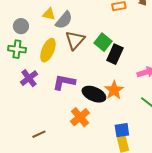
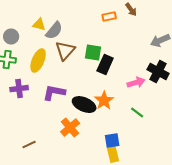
green square: (103, 42) -> (93, 53), turned -30
purple cross: (29, 78) -> (19, 89), turned 30

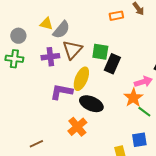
yellow ellipse: (38, 61) -> (81, 79), moved
purple cross: (19, 89) -> (50, 57), moved
orange star: (104, 101) -> (133, 98), moved
blue square: (112, 141) -> (139, 140), moved

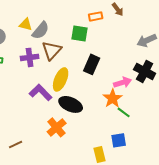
green square: (100, 52) -> (80, 33), moved
purple L-shape: (61, 92) -> (41, 92), turned 35

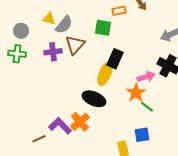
yellow ellipse: (61, 79) -> (105, 74), moved
purple L-shape: (41, 92) -> (60, 126), moved

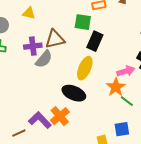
gray semicircle: (64, 25) -> (44, 59), moved
brown triangle: (75, 45) -> (55, 39), turned 35
black rectangle: (115, 59) -> (95, 41), moved

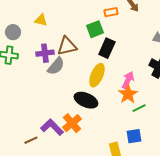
green square: (83, 22) -> (95, 29), turned -30
pink arrow: (126, 71) -> (128, 80), moved, turned -48
green line: (127, 101) -> (139, 108), turned -64

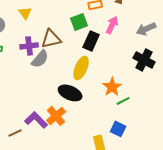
yellow triangle: (41, 20) -> (25, 13), turned 40
pink arrow: (128, 80) -> (112, 25), moved
blue square: (134, 136) -> (118, 129), turned 35

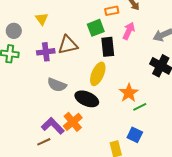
black rectangle: (91, 41) -> (108, 47), turned -30
gray semicircle: (40, 59) -> (57, 85), moved, turned 72
brown line: (15, 133) -> (44, 142), moved

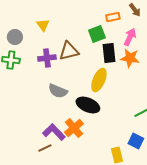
orange star: (129, 93) -> (130, 58), moved, turned -30

